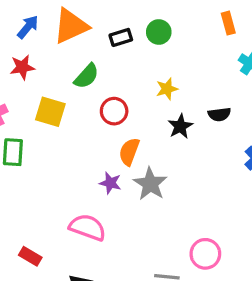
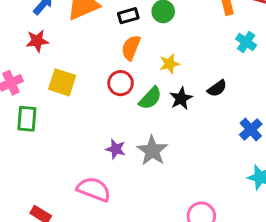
green semicircle: (86, 76) -> (150, 98), moved
black semicircle: (219, 114) -> (217, 88), turned -30
orange semicircle: (129, 152) -> (131, 48), moved

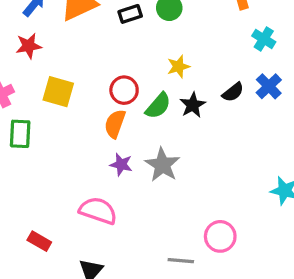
orange semicircle: (131, 48) -> (115, 124), moved
blue cross: (251, 129) -> (269, 86), moved

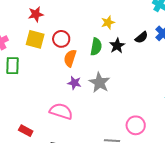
red star: (29, 46) -> (36, 14), moved
red circle: (124, 90) -> (61, 39), moved
green semicircle: (158, 106) -> (96, 47), turned -30

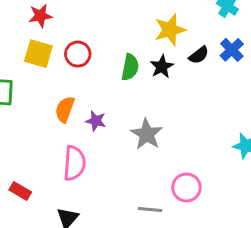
yellow star: (108, 22) -> (170, 30), moved, size x1.5
orange semicircle: (70, 58) -> (65, 109), moved
gray star: (99, 82) -> (147, 134), moved
pink semicircle: (61, 111) -> (74, 163), turned 75

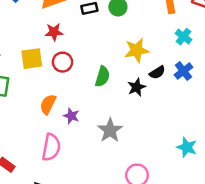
red star: (40, 16) -> (54, 32), moved
yellow square: (38, 54) -> (32, 59), turned -30
black star: (162, 67) -> (137, 87), moved

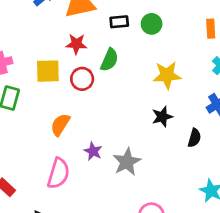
black semicircle: (157, 72) -> (194, 138), moved, turned -49
green semicircle: (102, 77) -> (109, 60), moved
purple star: (71, 116) -> (93, 151), moved

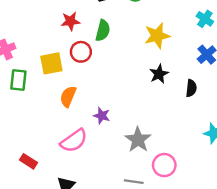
yellow square: (48, 71) -> (51, 63), moved
gray star: (127, 162) -> (138, 140), moved
pink semicircle: (58, 173) -> (74, 141), turned 48

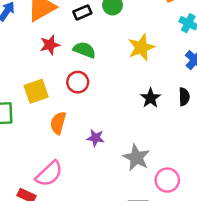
green semicircle: (103, 30) -> (84, 50), turned -75
red circle: (81, 52) -> (78, 82), moved
black star: (159, 74) -> (151, 98), moved
pink semicircle: (74, 141) -> (49, 174), moved

